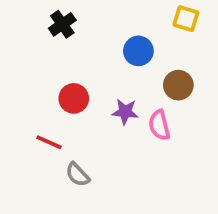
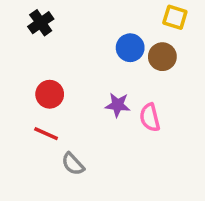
black cross: (62, 24) -> (41, 23), moved
brown circle: (178, 85) -> (162, 57), moved
red circle: (74, 98) -> (50, 94), moved

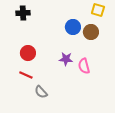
black cross: (41, 23) -> (23, 13), turned 32

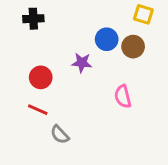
purple star: (66, 59) -> (82, 63), moved

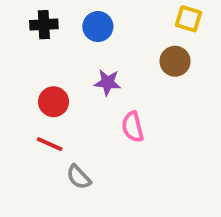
blue circle: (107, 39) -> (98, 27), moved
pink semicircle: (123, 96) -> (133, 127), moved

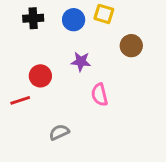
yellow square: (189, 19) -> (104, 14), moved
red line: (50, 144) -> (20, 100), moved, turned -42
gray semicircle: (79, 177) -> (59, 132), turned 108

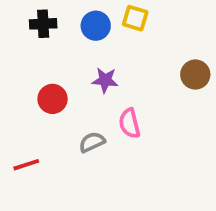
brown circle: (131, 46) -> (195, 75), moved
red line: (20, 100) -> (26, 165), moved
gray semicircle: (59, 132) -> (92, 142), moved

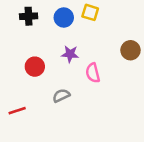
pink semicircle: (130, 123) -> (93, 73), moved

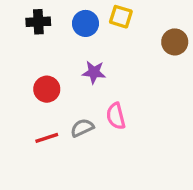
brown circle: (130, 50) -> (175, 42), moved
pink semicircle: (93, 73) -> (116, 116), moved
red line: (17, 111) -> (47, 138), moved

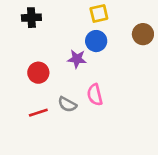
yellow square: (121, 17) -> (99, 13), turned -30
blue circle: (85, 23) -> (96, 41), moved
gray semicircle: (82, 128) -> (67, 104), turned -126

